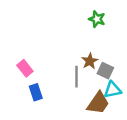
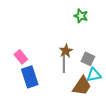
brown star: (90, 61) -> (66, 51), moved
blue rectangle: (36, 92) -> (30, 77), size x1.5

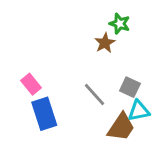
brown star: (66, 51) -> (105, 43), moved
gray line: (64, 64) -> (95, 95), turned -42

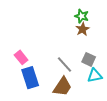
brown star: (105, 43) -> (83, 29), moved
brown trapezoid: (121, 127) -> (62, 87), moved

